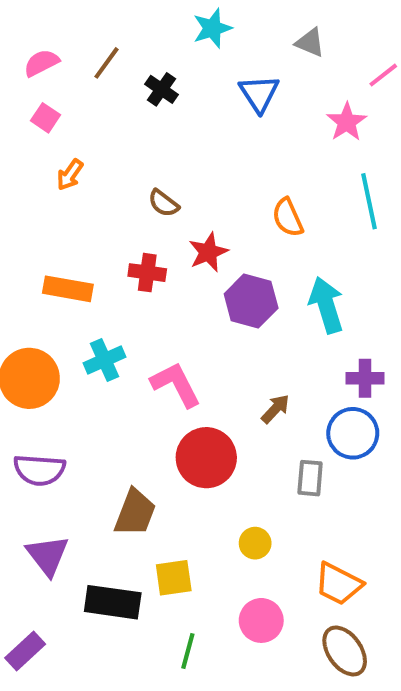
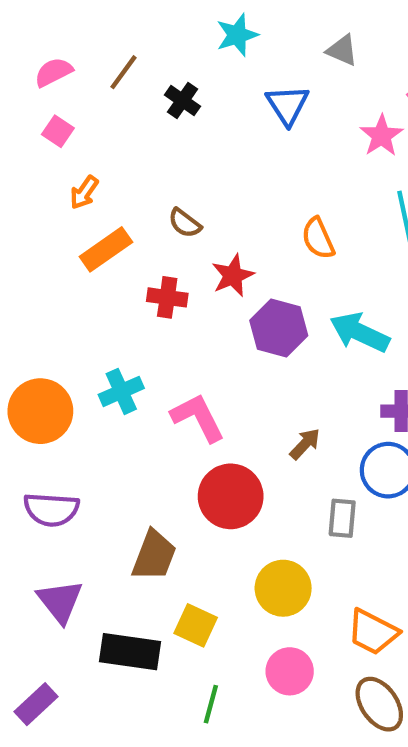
orange rectangle: (68, 289) -> (106, 249), moved, turned -45
cyan arrow: (326, 305) -> (360, 332), turned -48
yellow circle: (255, 543) -> (283, 588), size x1.6
yellow square: (174, 578) -> (196, 625), turned 33

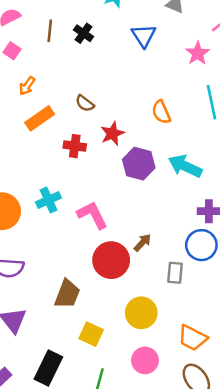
brown line: (123, 72) -> (50, 31), moved, turned -30
brown arrow: (305, 444) -> (142, 243), moved
black rectangle: (130, 652) -> (48, 368), moved, turned -72

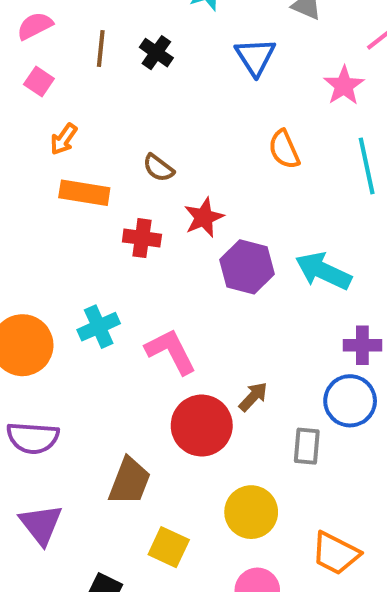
orange semicircle: (161, 112) -> (284, 149), moved
orange rectangle: (40, 118) -> (84, 193), turned 44

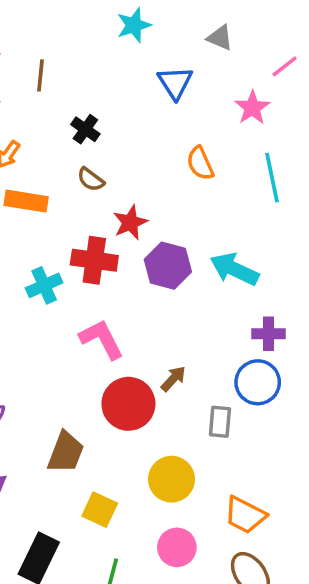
black cross: (156, 53) -> (85, 129), moved
red cross: (142, 238) -> (94, 260), moved, size x1.4
cyan cross: (99, 327) -> (44, 285), moved

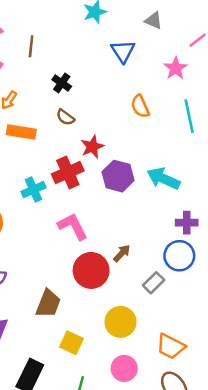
red cross: (94, 260) -> (68, 172), turned -32
gray rectangle: (220, 422) -> (154, 283), turned 40

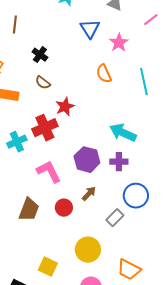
pink star: (176, 68) -> (119, 43), moved
purple hexagon: (118, 176) -> (87, 160), moved
purple cross: (187, 223) -> (119, 162), moved
red circle: (91, 270) -> (64, 208), size x0.6
brown trapezoid: (48, 304) -> (29, 210), moved

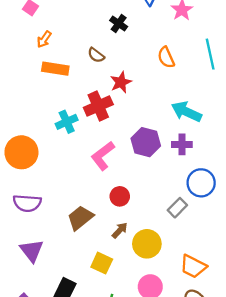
black cross: (40, 55) -> (119, 24), moved
orange semicircle: (104, 74) -> (166, 57), moved
pink L-shape: (49, 172) -> (103, 156), turned -100
brown arrow: (89, 194) -> (120, 230), moved
brown trapezoid: (29, 210) -> (80, 218), moved, turned -150

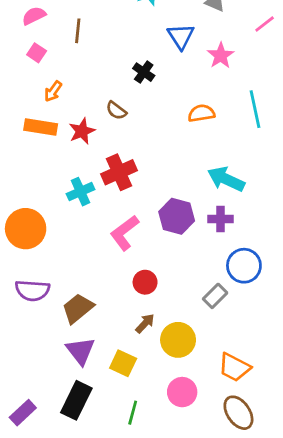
orange semicircle: (166, 57) -> (201, 113), turned 105
orange rectangle: (55, 69) -> (41, 127), moved
red star: (121, 82) -> (82, 131), moved
brown trapezoid: (80, 218) -> (78, 308), moved
purple triangle: (32, 251) -> (81, 351), moved

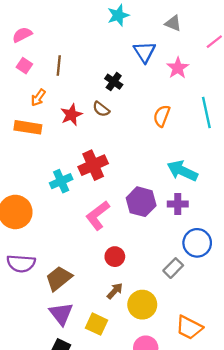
brown line: (78, 31) -> (59, 66), moved
brown semicircle: (116, 110) -> (101, 109), moved
orange semicircle: (201, 113) -> (162, 116), turned -60
red star: (82, 131) -> (71, 115), moved

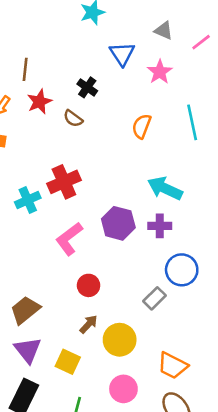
gray triangle: (173, 23) -> (164, 30), moved
red star: (71, 115) -> (39, 102), moved

